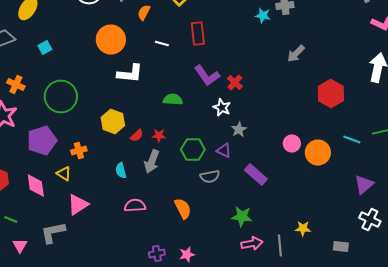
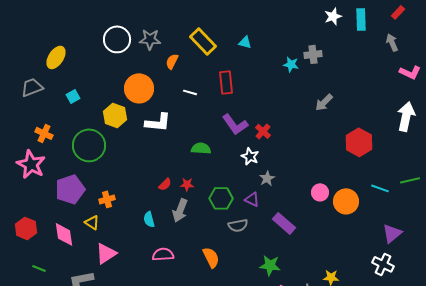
yellow hexagon: (113, 122) -> (115, 115), moved
white cross: (370, 220) -> (383, 264), moved

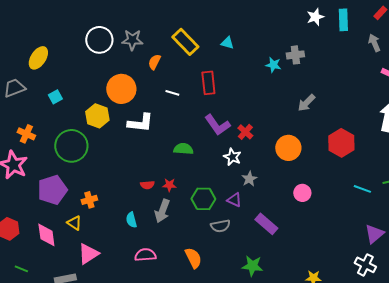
red semicircle: (165, 184) -> (147, 185), turned 40
orange circle: (346, 201) -> (288, 148), moved

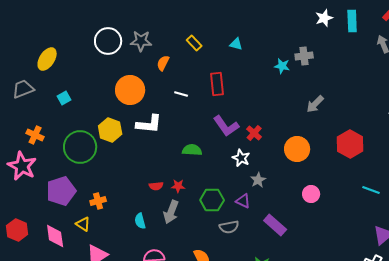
yellow rectangle: (185, 42) -> (194, 43), size x0.6
yellow hexagon: (97, 116) -> (110, 130), moved

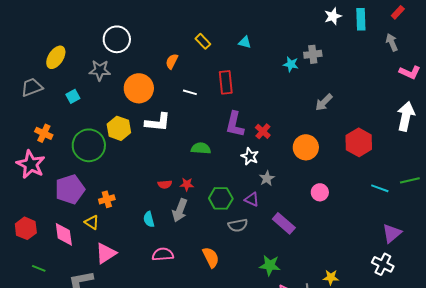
gray star: (141, 41) -> (100, 70), moved
purple L-shape: (226, 126) -> (235, 124), turned 48

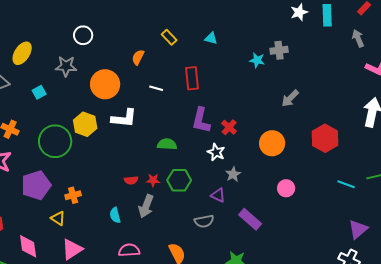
white circle: (117, 39) -> (83, 35), size x0.7
green hexagon: (221, 198) -> (179, 180), moved
pink diamond: (64, 234) -> (28, 246), moved

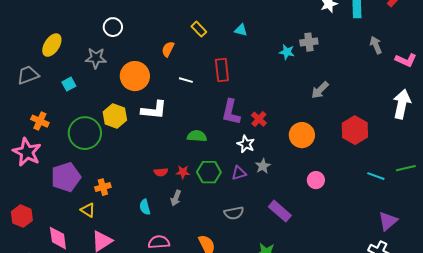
gray arrow: (358, 38) -> (376, 45), moved
purple triangle: (218, 195) -> (239, 173), moved, turned -42
gray arrow: (146, 206) -> (176, 198), size x0.7

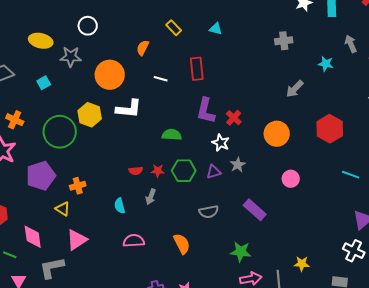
yellow ellipse: (52, 45) -> (41, 41), moved, turned 70
cyan star: (287, 52) -> (326, 64), moved

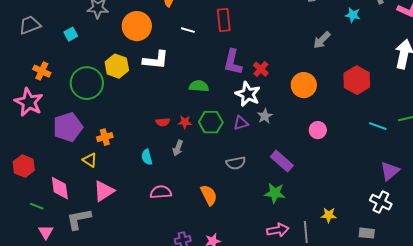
white star: (221, 143) -> (248, 94), size x1.4
green star: (241, 252) -> (275, 193), moved

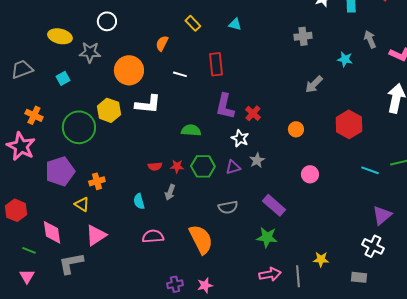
orange circle: (304, 85) -> (296, 129), size x0.6
white star: (248, 94) -> (240, 138), size x0.7
orange semicircle: (209, 195) -> (201, 239), size x1.4
pink triangle: (46, 232) -> (27, 276), moved

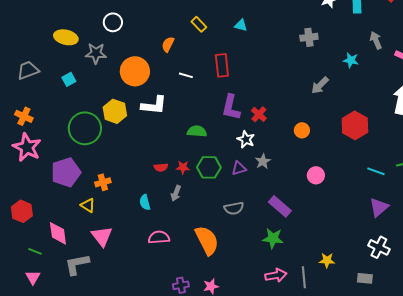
orange cross: (34, 115) -> (24, 116), moved
purple triangle: (382, 215) -> (379, 207), moved
pink triangle: (96, 235) -> (102, 236), turned -35

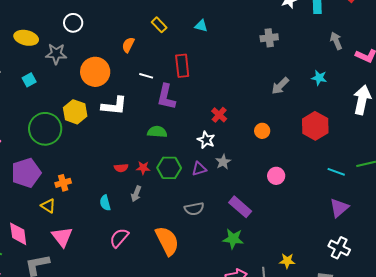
cyan star: (351, 60) -> (319, 78), moved
purple L-shape: (231, 107) -> (166, 97), moved
pink semicircle: (159, 237) -> (119, 238), turned -45

